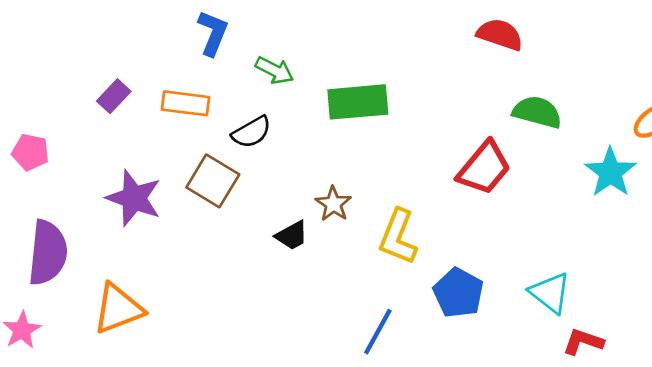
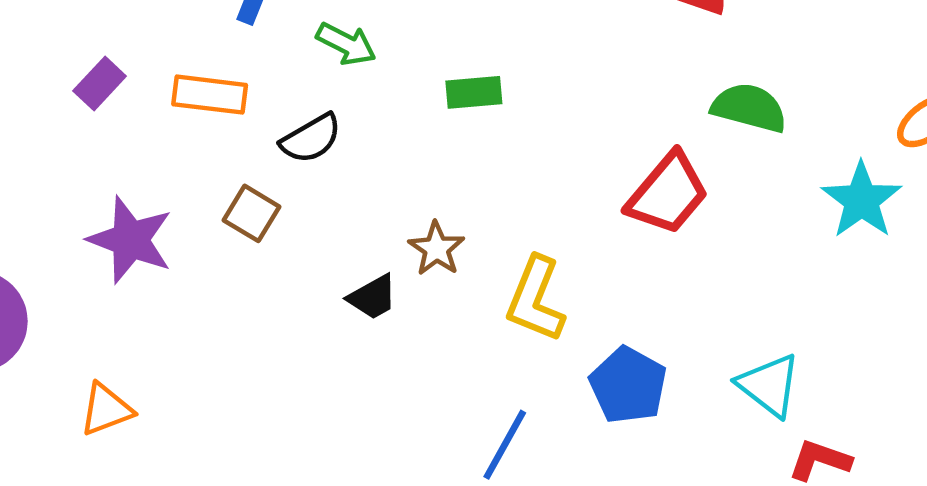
green rectangle: (358, 102) -> (474, 92), size x0.6
brown square: (213, 181) -> (251, 213), size x0.7
orange triangle: (118, 309) -> (106, 409), size x0.7

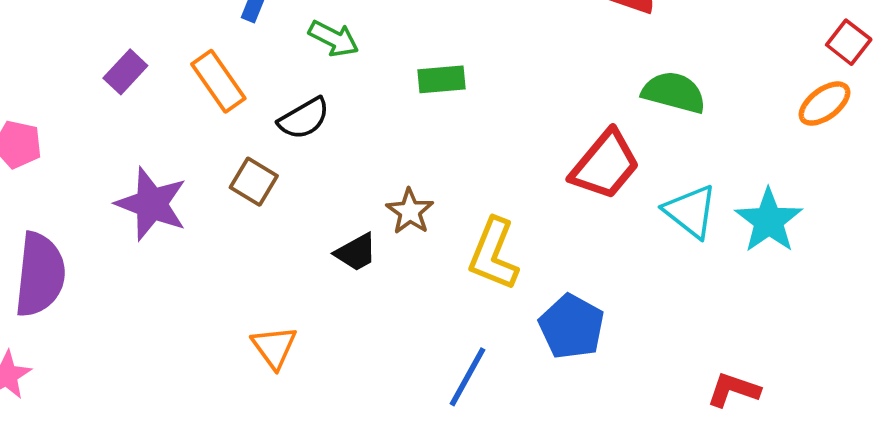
orange rectangle: (210, 95) -> (218, 81), turned 48
cyan star: (862, 200) -> (769, 221), moved
cyan triangle: (769, 385) -> (691, 211), moved
orange triangle: (106, 409) -> (274, 347), moved, turned -45

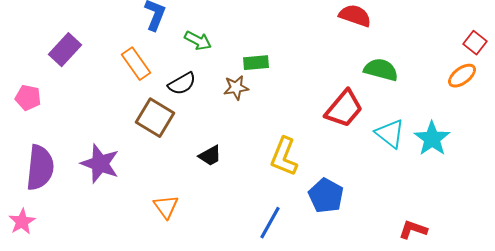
purple rectangle: (125, 72) -> (65, 50), moved, size x1.4
brown square: (254, 182) -> (155, 118), size x1.5
purple star: (151, 204) -> (100, 164), moved
brown star: (410, 211) -> (236, 88), moved, turned 30

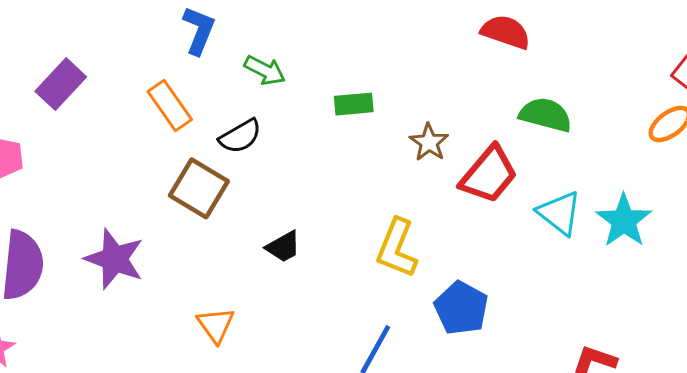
brown star: (236, 88) -> (429, 142), moved, turned -30

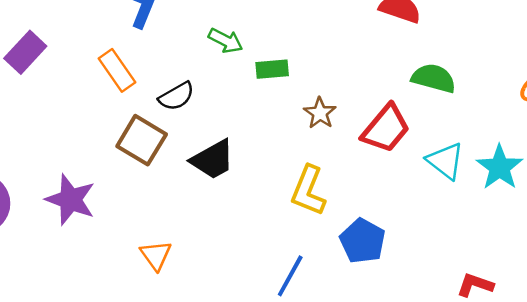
green arrow: (265, 70) -> (226, 41), moved
brown star: (429, 142) -> (320, 113), moved
black trapezoid: (283, 247) -> (213, 160), moved, size x1.5

